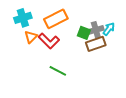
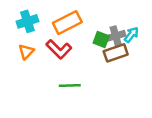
orange triangle: (31, 37) -> (26, 52), moved
green line: (58, 71) -> (70, 85), turned -30

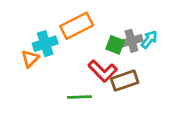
cyan cross: (27, 21) -> (45, 44), moved
red L-shape: (59, 49) -> (103, 71), moved
brown rectangle: (116, 53) -> (125, 81), moved

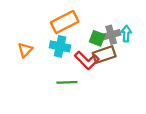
cyan arrow: (149, 39) -> (126, 34), turned -35
cyan cross: (45, 44) -> (60, 46), moved, turned 30
brown rectangle: (125, 81) -> (104, 55), moved

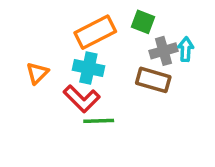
green square: (97, 38) -> (143, 22), moved
brown rectangle: (104, 55) -> (153, 80), turned 35
red L-shape: (87, 60) -> (82, 99), moved

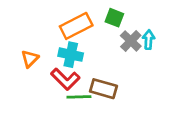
gray cross: (163, 51) -> (131, 41), turned -30
brown rectangle: (153, 80) -> (104, 89), moved

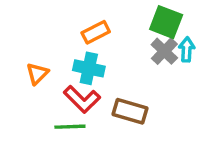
green square: (114, 18) -> (166, 22), moved, size x1.4
orange rectangle: (76, 26) -> (96, 32), size x0.7
green line: (79, 97) -> (70, 127), moved

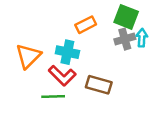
orange rectangle: (96, 32) -> (86, 25), moved
gray cross: (164, 51) -> (125, 39), turned 30
orange triangle: (37, 74) -> (28, 56), size x1.5

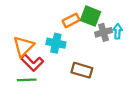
green square: (126, 17) -> (91, 16), moved
red L-shape: (62, 76) -> (32, 63), moved
green line: (53, 96) -> (27, 80), moved

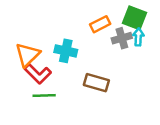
green square: (91, 16) -> (134, 18), moved
orange rectangle: (71, 20) -> (100, 24), moved
green line: (27, 80) -> (44, 95), moved

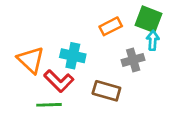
gray cross: (122, 38) -> (133, 60), moved
orange triangle: (28, 55) -> (31, 60), turned -32
red L-shape: (38, 74) -> (59, 81), moved

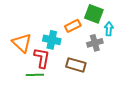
green square: (149, 19) -> (94, 14), moved
orange rectangle: (111, 26) -> (73, 26), moved
red L-shape: (59, 81) -> (42, 58), turned -125

